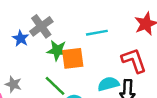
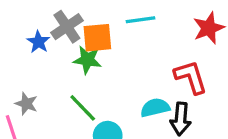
cyan line: (97, 33) -> (141, 20), moved
orange square: (73, 58) -> (97, 38), moved

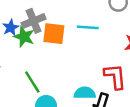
green star: (87, 60) -> (24, 37), moved

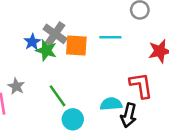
gray cross: (34, 21) -> (55, 34), turned -30

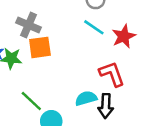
gray cross: (55, 34) -> (28, 25), moved
cyan line: (110, 37) -> (94, 27), moved, turned 45

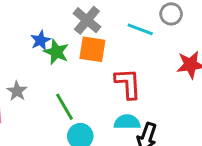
cyan line: (94, 27) -> (140, 29), moved, turned -30
red L-shape: (112, 74) -> (128, 84), moved

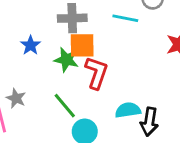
gray cross: (87, 20) -> (72, 18), turned -32
green star: (56, 52) -> (66, 60), moved
red L-shape: (128, 84) -> (96, 73), moved, turned 32

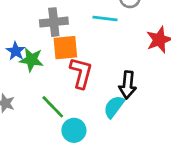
green star: (66, 60) -> (32, 60), moved
cyan semicircle: (128, 110) -> (114, 107), turned -40
black arrow: (149, 122) -> (128, 85), moved

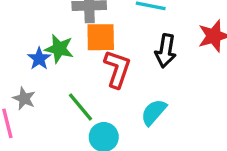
blue star: (16, 51) -> (39, 59), moved
black arrow: (128, 85) -> (166, 51), moved

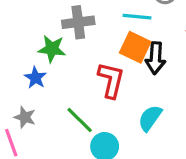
orange square: (101, 37) -> (135, 47), moved, turned 32
green star: (59, 49) -> (52, 49), moved

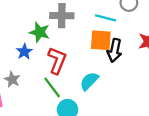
orange square: (135, 47) -> (101, 40), turned -30
red L-shape: (111, 80) -> (57, 60), moved
cyan semicircle: (150, 118) -> (89, 81), moved

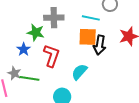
green line: (52, 87) -> (29, 78), moved, turned -42

